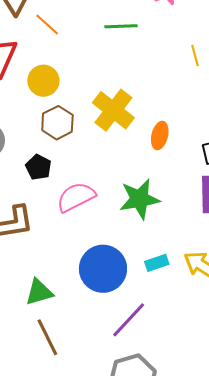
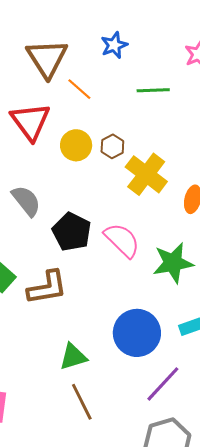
brown hexagon: (57, 123) -> (112, 146), moved, size x0.7
black pentagon: (39, 167) -> (72, 232), size x1.5
pink semicircle: (76, 197) -> (122, 240), moved, turned 72

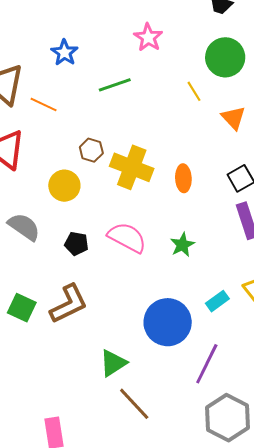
yellow circle: (76, 145) -> (64, 186), moved
black pentagon: (72, 232) -> (76, 244), size x0.6
green star: (173, 263) -> (182, 245), size x0.6

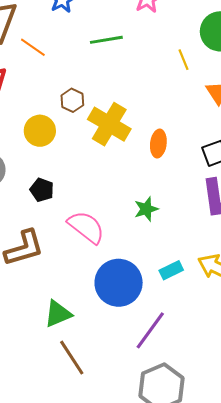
pink semicircle: (127, 237) -> (86, 227), moved

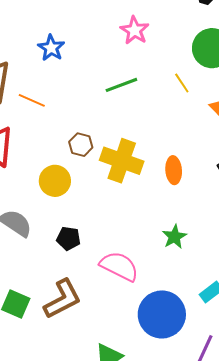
green line: (106, 40) -> (121, 85), moved

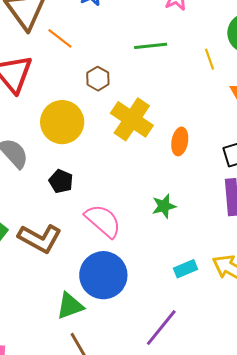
brown hexagon: (81, 145) -> (98, 79), moved
yellow circle: (55, 181) -> (62, 122), size x1.4
brown L-shape: (62, 299) -> (40, 238), turned 42
blue circle: (162, 314) -> (103, 275), moved

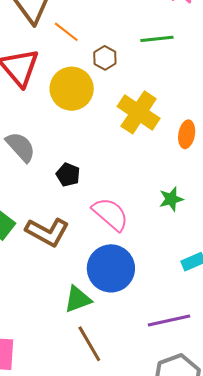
brown hexagon: (98, 79) -> (105, 58), moved
yellow circle: (62, 122) -> (72, 89), moved
purple line: (161, 328) -> (169, 320), turned 39

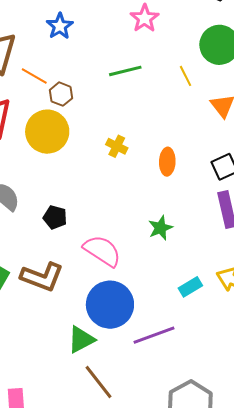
brown hexagon: (105, 58) -> (61, 94), moved
yellow cross: (139, 112) -> (117, 146), size x0.5
purple line: (169, 320) -> (154, 335), moved

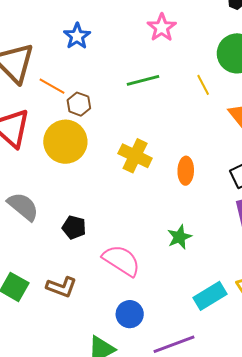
yellow cross: (117, 146) -> (135, 156), size x1.5
brown L-shape: (42, 277) -> (61, 287), size x0.7
cyan rectangle: (190, 287) -> (210, 296), size x1.4
blue circle: (110, 305) -> (130, 314), size x0.6

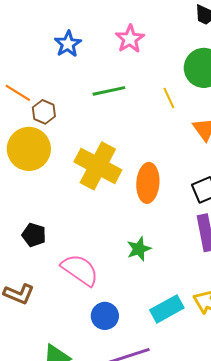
blue star: (77, 36) -> (68, 44), moved
yellow cross: (135, 156) -> (98, 166), size x1.4
orange ellipse: (186, 171) -> (148, 183), size x1.4
blue circle: (130, 314) -> (105, 316), moved

